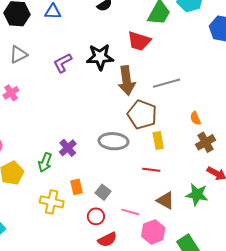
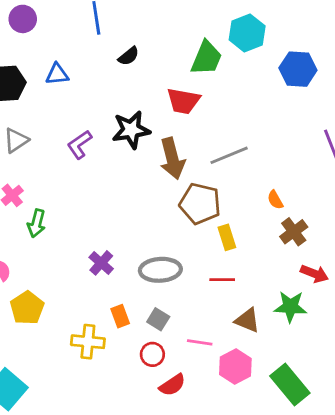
gray ellipse: (113, 141) -> (160, 270), moved
green arrow: (45, 162) -> (36, 223), moved

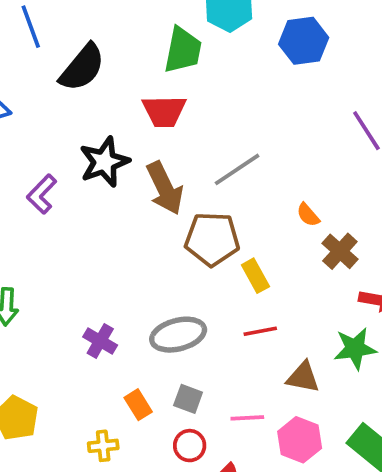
black semicircle: (129, 56) -> (82, 68), size x1.8
yellow cross: (88, 342) -> (103, 446), size x0.7

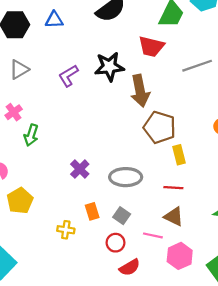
gray line: (237, 169) -> (197, 66), moved
brown triangle: (303, 377) -> (174, 216), moved

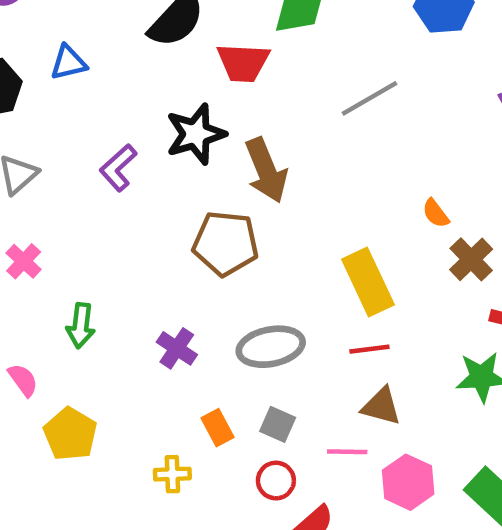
red trapezoid: (151, 47) -> (243, 63), moved
brown pentagon: (160, 127) -> (226, 243), moved
green arrow: (31, 135) -> (81, 326), moved
yellow rectangle: (179, 155) -> (368, 282), size x1.6

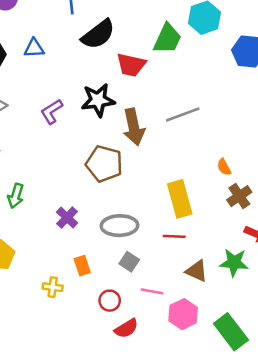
gray line: (369, 98) -> (183, 114), moved
brown triangle: (381, 406) -> (197, 271), moved
gray square: (278, 424) -> (129, 262), moved

